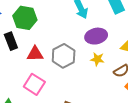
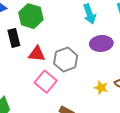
yellow star: (97, 59) -> (101, 88), moved
pink square: (34, 84) -> (46, 82), moved

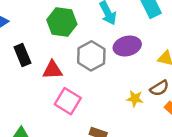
green hexagon: (31, 16) -> (62, 22), moved
gray hexagon: (66, 60) -> (91, 56), moved

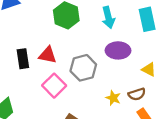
black rectangle: (22, 55) -> (23, 59), moved
gray hexagon: (91, 56) -> (83, 68), moved

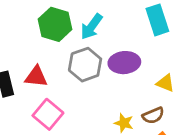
cyan arrow: (108, 17) -> (91, 27), moved, turned 55
gray hexagon: (83, 68) -> (85, 65), moved

